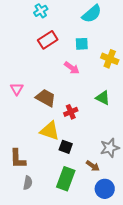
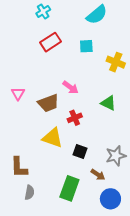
pink arrow: (72, 68) -> (71, 87), moved
brown trapezoid: (46, 98) -> (48, 103), turned 130
black square: (66, 147) -> (80, 151), moved

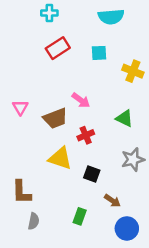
cyan cross: (43, 12) -> (49, 13), turned 32
cyan semicircle: (97, 15) -> (111, 17), turned 35
gray star: (116, 156) -> (133, 159), moved
green rectangle: (69, 188) -> (80, 216), size x0.6

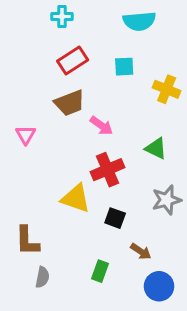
brown trapezoid: (55, 118) -> (70, 103), moved
red cross: (86, 135) -> (107, 170), size x1.5

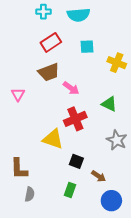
cyan semicircle: (139, 21) -> (78, 15), moved
gray star: (167, 200) -> (117, 140), turned -30
black square: (115, 218) -> (76, 161), moved

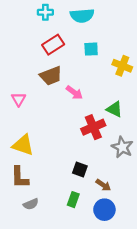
red cross: (75, 119) -> (93, 127), moved
yellow triangle: (53, 139) -> (23, 145), moved
gray semicircle: (30, 194) -> (31, 204), turned 56
blue circle: (111, 201) -> (104, 210), moved

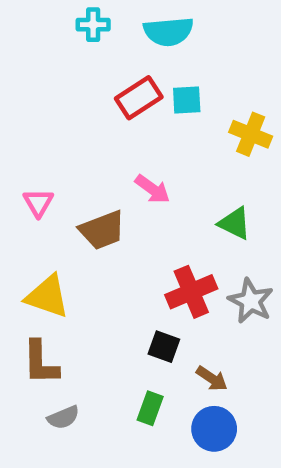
red rectangle: (53, 45) -> (139, 98), moved
brown trapezoid: (51, 76) -> (102, 230), moved
red cross: (93, 127) -> (191, 292), moved

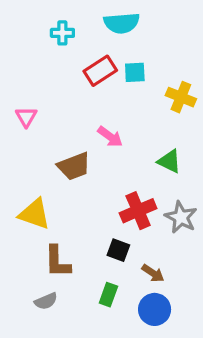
cyan cross: (93, 25) -> (62, 33), moved
pink triangle: (38, 203) -> (26, 117), moved
brown L-shape: (41, 363) -> (57, 262), moved

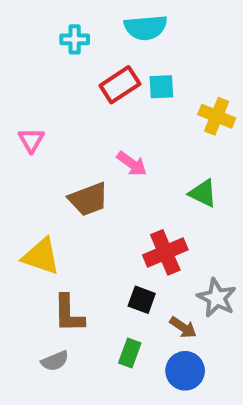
gray star: (181, 217) -> (217, 298), moved

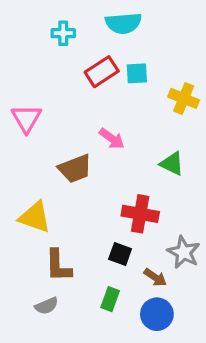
pink triangle: (31, 140) -> (26, 119), size x1.4
red cross: (165, 252) -> (140, 214), turned 33

